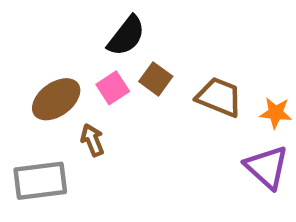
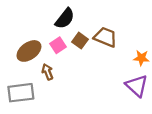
brown trapezoid: (219, 97) -> (105, 37), moved

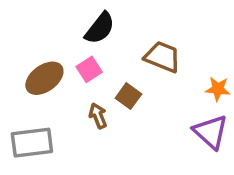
brown square: (80, 41) -> (128, 96), moved
brown arrow: (48, 72) -> (98, 116), moved

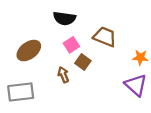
black semicircle: (100, 28) -> (64, 18), turned 60
pink square: (89, 69) -> (71, 45), moved

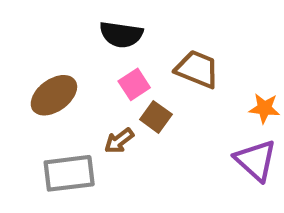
brown arrow: (63, 75) -> (119, 141), turned -105
gray rectangle: (21, 92) -> (69, 173), moved

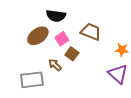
brown ellipse: (54, 95) -> (38, 36), moved
brown arrow: (119, 141) -> (55, 65), turned 80

